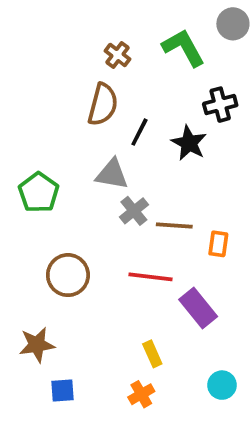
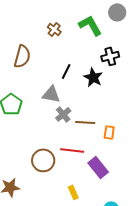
brown semicircle: (103, 105) -> (22, 56), moved
brown circle: (68, 275) -> (43, 160), moved

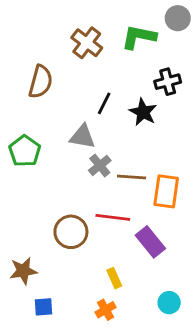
green L-shape: (90, 25) -> (139, 37), turned -50
brown cross: (54, 29) -> (87, 43), size x1.5
orange rectangle: (109, 132) -> (166, 191), size x1.6

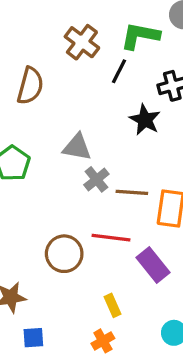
black line: (104, 103) -> (119, 71), moved

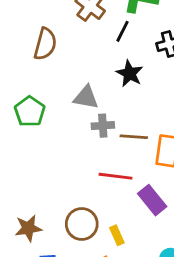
black star: (145, 120) -> (130, 74), moved
gray cross: (96, 179) -> (103, 126), turned 35
brown circle: (64, 254) -> (82, 224), moved

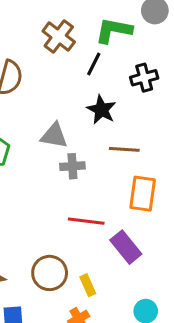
brown line: (134, 137) -> (124, 149), moved

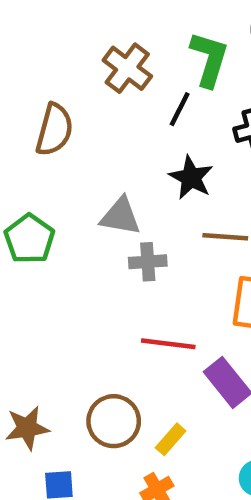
green L-shape: (114, 30) -> (209, 59), turned 96
yellow rectangle: (88, 285) -> (171, 439), turned 65

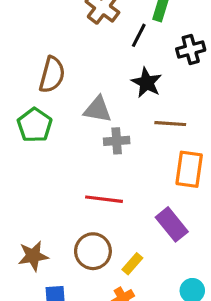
brown semicircle: (54, 130) -> (52, 75), moved
red line: (168, 344) -> (104, 199), moved

